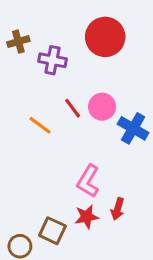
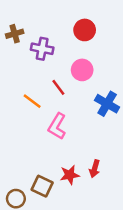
red circle: (105, 37) -> (85, 30), size x0.7
pink circle: (102, 107) -> (82, 70), moved
pink L-shape: (88, 181) -> (57, 126), moved

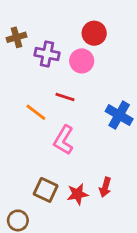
pink circle: (82, 70) -> (82, 61), moved
red line: (58, 87) -> (65, 97), turned -35
brown square: (42, 186) -> (46, 190), moved

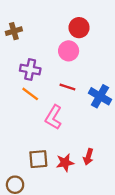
purple cross: (47, 54) -> (30, 70), moved
red line: (65, 97) -> (67, 87), moved
brown square: (46, 190) -> (38, 159), turned -30

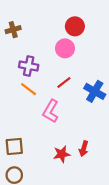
red line: (67, 87) -> (64, 83), turned -56
brown square: (38, 159) -> (14, 146), moved

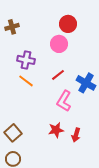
pink L-shape: (51, 111) -> (64, 101), moved
brown square: (14, 146) -> (13, 133), turned -36
red star: (62, 154) -> (56, 130), moved

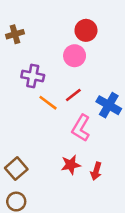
orange line: (26, 81) -> (48, 103), moved

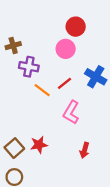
brown cross: (15, 34) -> (13, 46), moved
blue cross: (109, 105) -> (96, 77), moved
red star: (71, 165) -> (39, 145), moved

